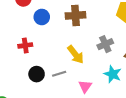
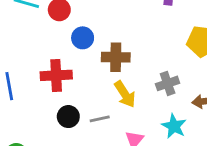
brown cross: (76, 15) -> (116, 57), moved
red cross: (25, 45) -> (56, 75), size x1.5

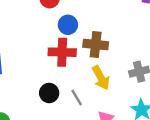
red cross: (56, 75) -> (62, 52), moved
gray line: (100, 119) -> (77, 98), turned 66

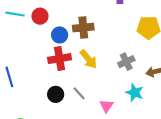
brown cross: (96, 44) -> (83, 28), moved
yellow arrow: (101, 78) -> (88, 59), moved

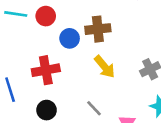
red cross: (59, 59) -> (46, 70), moved
black circle: (56, 94) -> (47, 110), moved

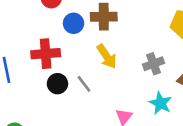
gray line: (94, 108) -> (84, 84), moved
black circle: (47, 110) -> (57, 84), moved

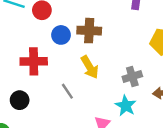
black circle: (57, 84) -> (20, 100), moved
cyan star: (160, 103) -> (126, 106), moved

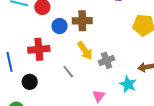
gray cross: (132, 77) -> (107, 60), moved
cyan star: (126, 106) -> (128, 84), moved

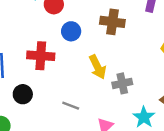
brown cross: (82, 21) -> (112, 22), moved
gray line: (68, 72) -> (71, 106), moved, turned -40

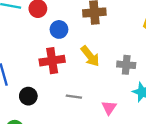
red cross: (41, 56) -> (52, 61), moved
gray cross: (122, 83) -> (126, 65), moved, turned 30

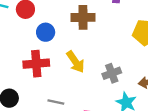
gray cross: (126, 65) -> (112, 73), turned -30

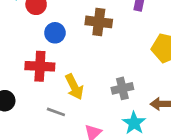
yellow arrow: (75, 62) -> (74, 87), moved

